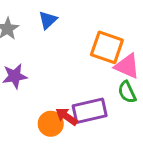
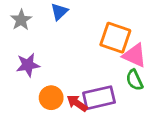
orange circle: (51, 124) -> (51, 98), moved

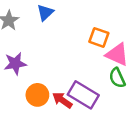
orange square: (115, 38) -> (99, 37), size x0.7
purple rectangle: (99, 98) -> (83, 95), turned 44

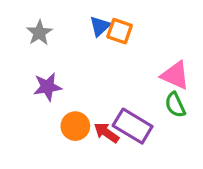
blue triangle: (45, 13) -> (100, 26), moved
orange square: (99, 37) -> (120, 31), moved

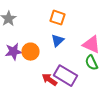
blue triangle: (100, 26) -> (58, 41), moved
orange circle: (75, 126) -> (30, 52), moved

